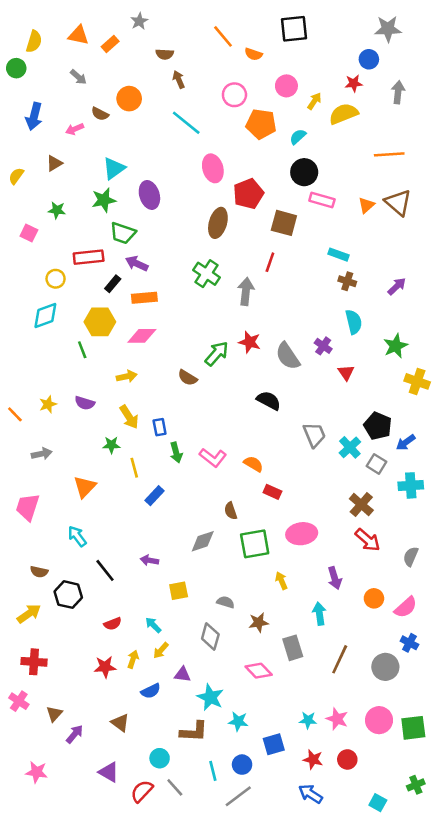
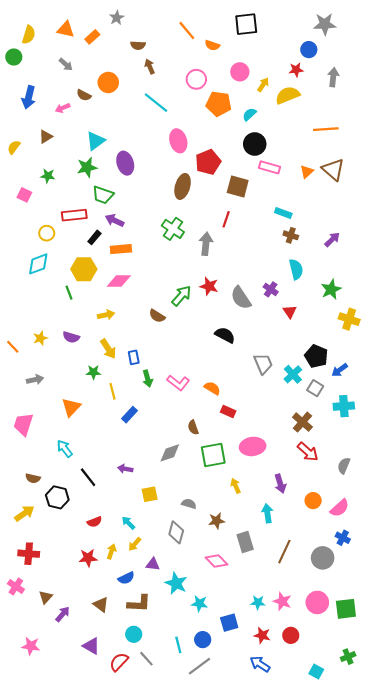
brown L-shape: (194, 732) -> (139, 604), moved

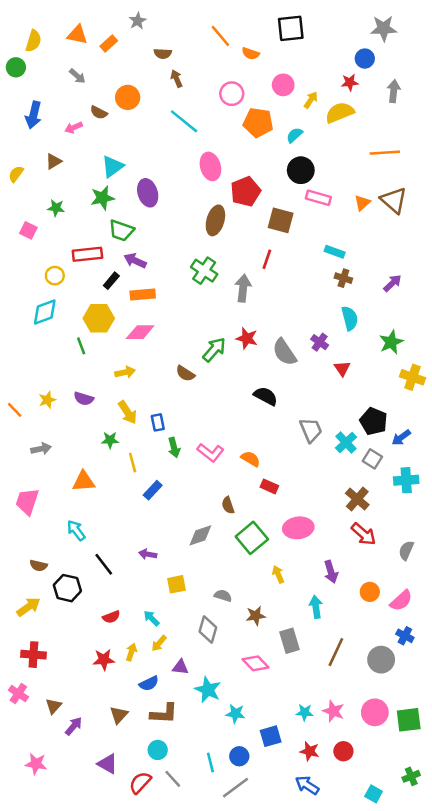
orange triangle: (71, 407) -> (84, 481), turned 42
green square: (213, 455) -> (252, 538), turned -30
brown triangle: (101, 605) -> (119, 715), turned 35

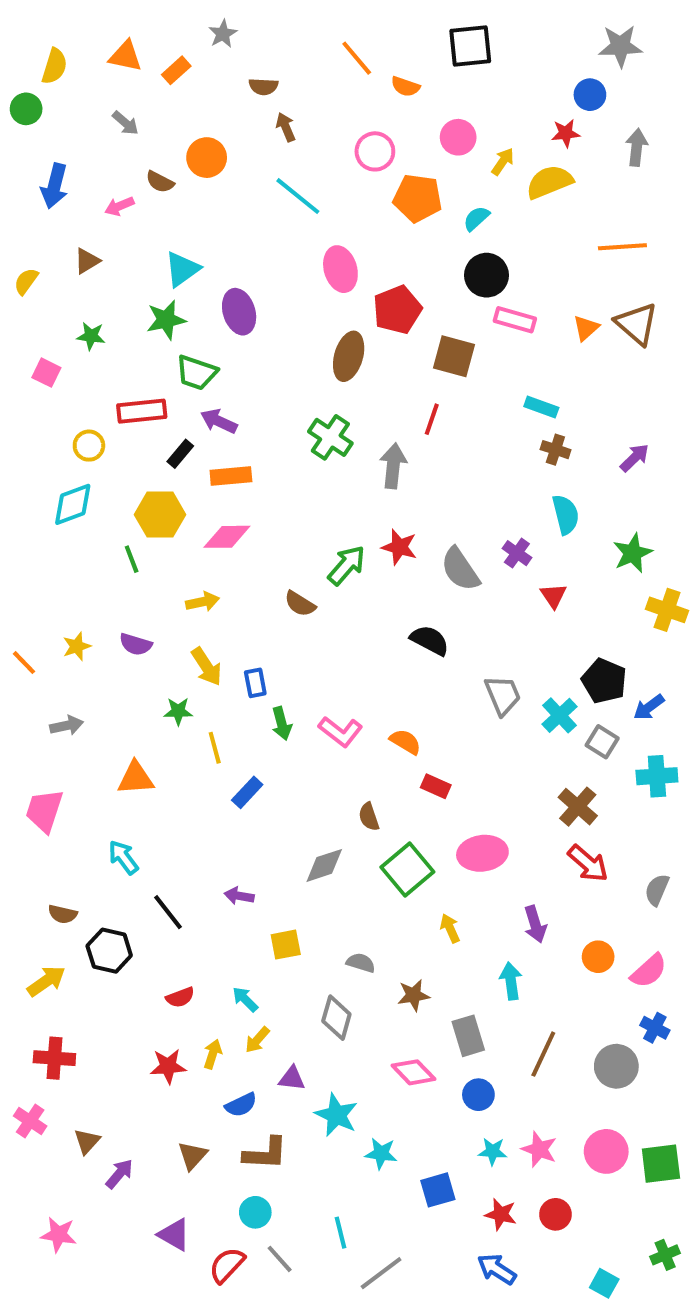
blue circle: (239, 756) -> (478, 1095), moved

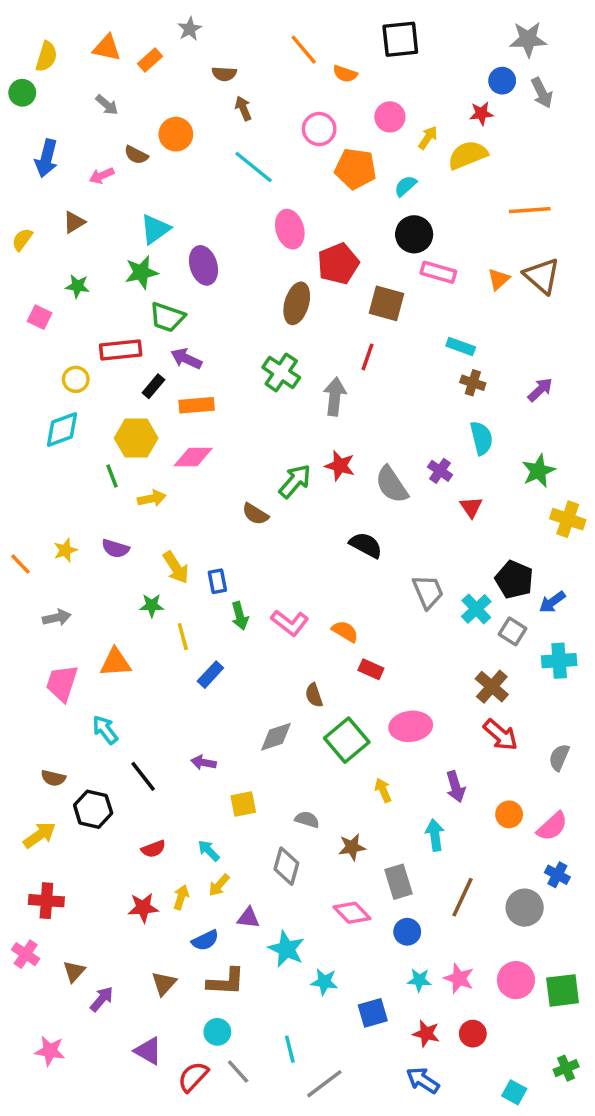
gray arrow: (637, 147) -> (542, 93), moved, turned 148
yellow arrow: (203, 602) -> (152, 498), moved
pink trapezoid: (44, 811) -> (62, 683), moved

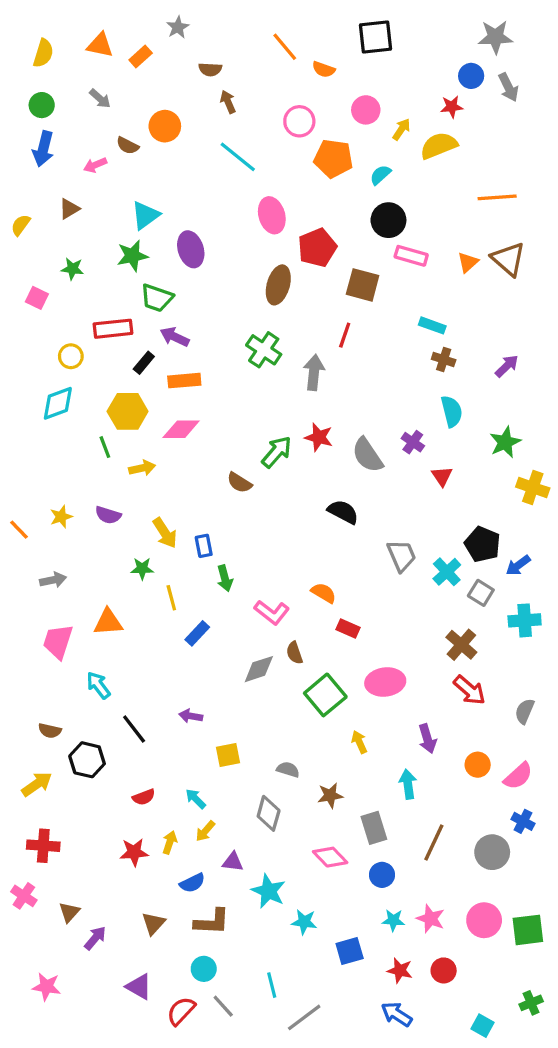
green circle: (22, 93) -> (42, 105), moved
pink L-shape: (290, 623) -> (272, 612), moved
gray diamond: (276, 737) -> (259, 669), moved

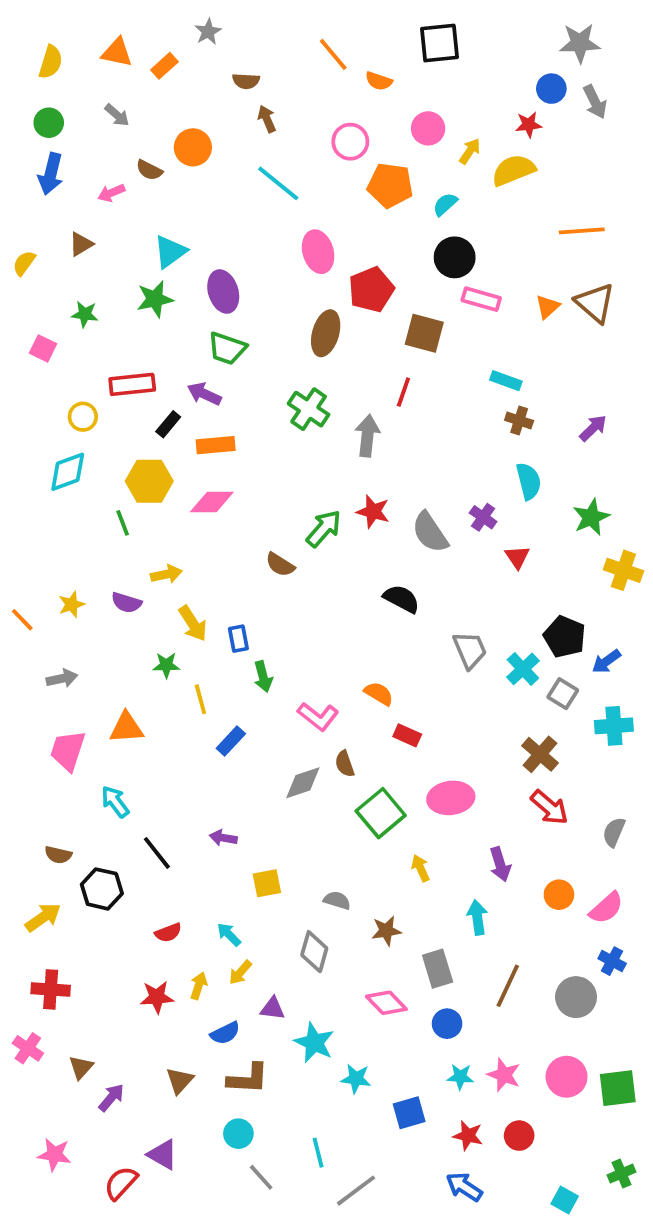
green trapezoid: (157, 298) -> (227, 348), moved
yellow arrow: (142, 468) -> (166, 574), moved
red semicircle: (181, 1011) -> (121, 1183), moved

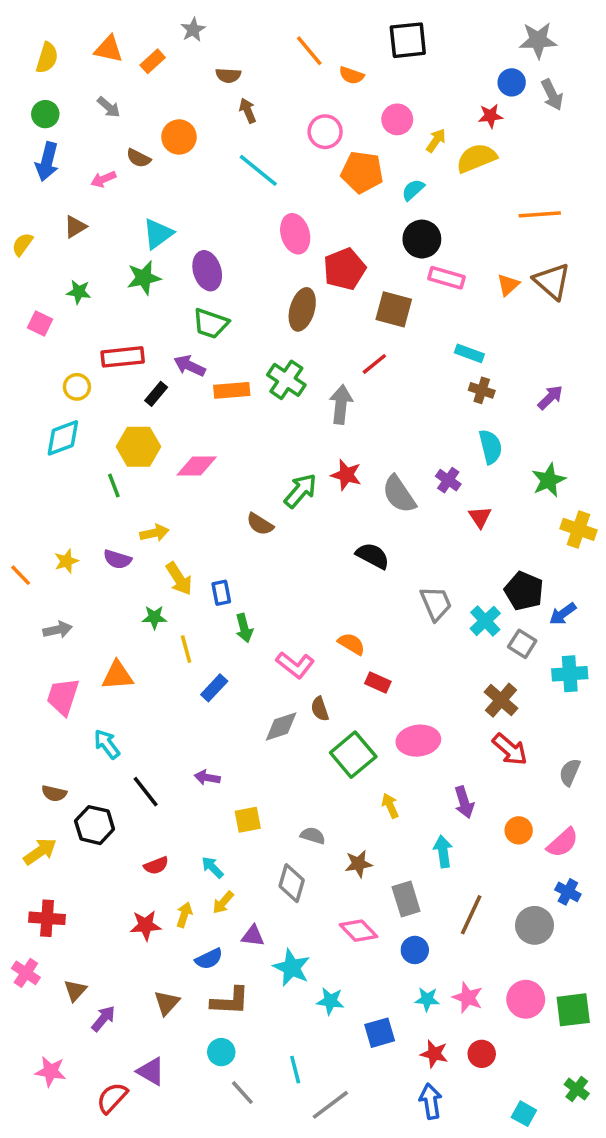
red line: (403, 392) -> (374, 364), turned 32
orange rectangle: (216, 445) -> (232, 390), moved
green cross: (622, 1173) -> (577, 1089), turned -30
blue arrow: (464, 1187) -> (431, 1101), turned 48

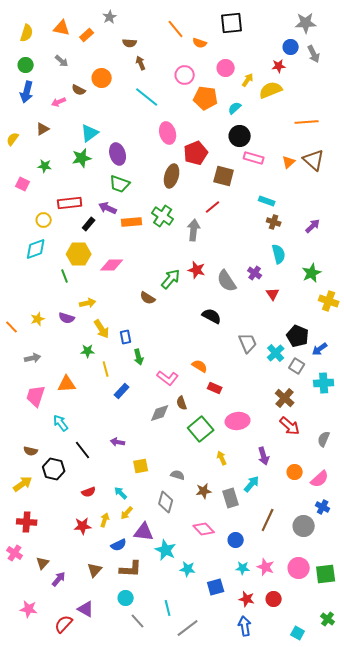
cyan arrow: (443, 851) -> (252, 484), turned 48
gray rectangle: (406, 899) -> (231, 498), moved
purple triangle: (253, 936) -> (144, 532), size x1.5

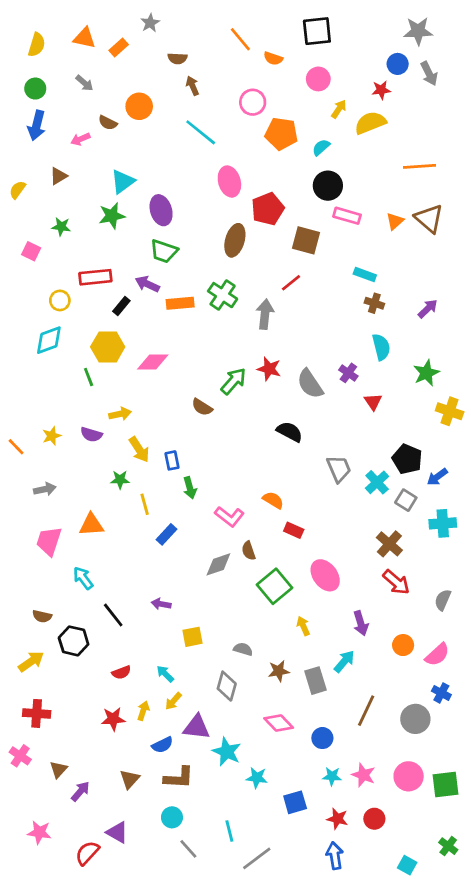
pink circle: (226, 68) -> (318, 79), moved
pink ellipse: (238, 421) -> (325, 575), turned 60

